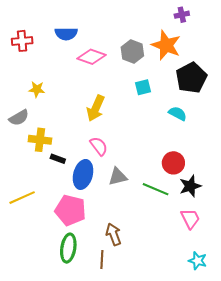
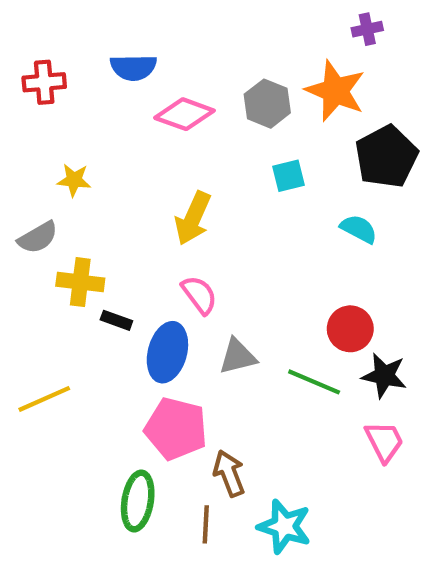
black star: (190, 186) -> (384, 376), turned 30
pink pentagon: (70, 210) -> (176, 429), moved
cyan star: (198, 261) -> (284, 526), moved, size x1.4

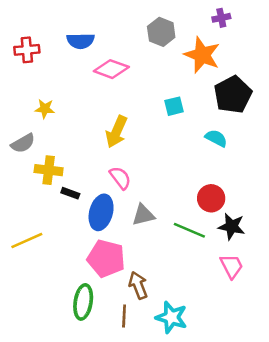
gray hexagon: (267, 104) -> (161, 32), moved

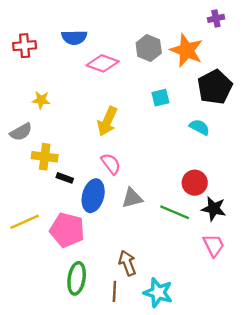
purple cross: (221, 18) -> (216, 18), moved
gray hexagon: (161, 32) -> (149, 48), moved
pink pentagon: (106, 258) -> (67, 230), moved

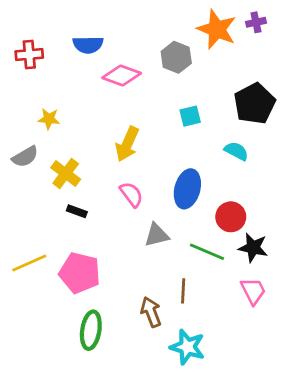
orange star: (186, 50) -> (217, 29), moved
yellow cross: (45, 157) -> (66, 173), moved, turned 30
blue ellipse: (93, 196) -> (187, 189), moved
brown line: (114, 291) -> (183, 291), moved

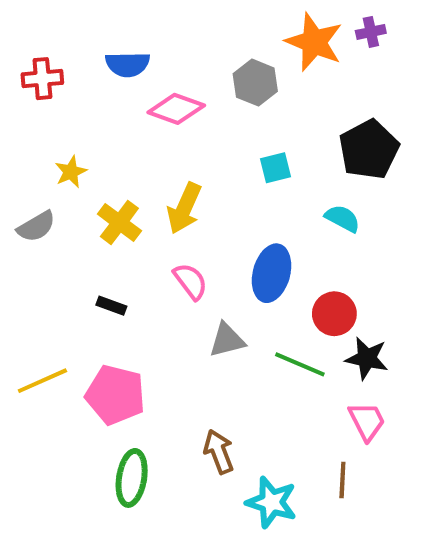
yellow star: (49, 119) -> (71, 172), turned -30
yellow cross: (66, 173) -> (119, 222), moved
brown line: (183, 291) -> (342, 480), moved

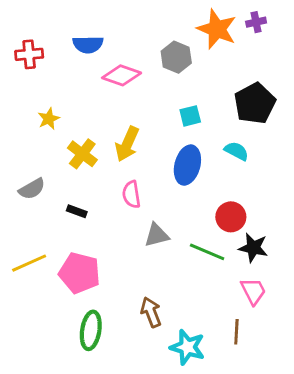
gray semicircle: (36, 227) -> (32, 189), moved
blue ellipse: (272, 273) -> (187, 165), moved
pink semicircle: (190, 281) -> (131, 194), turned -152

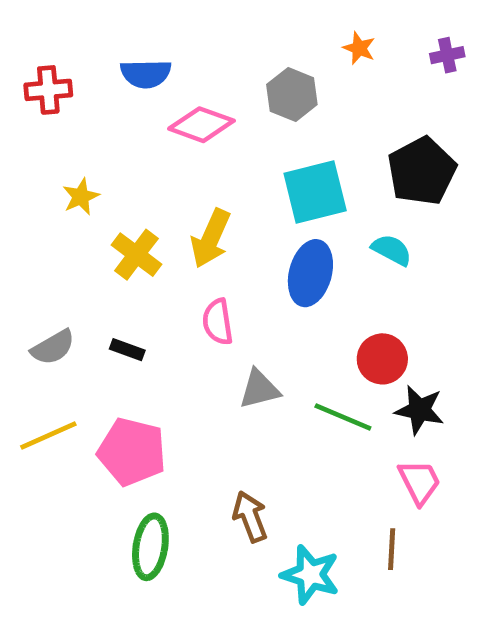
purple cross: (256, 22) -> (447, 55), moved
orange star: (217, 29) -> (359, 48), size x0.5
cyan square: (190, 116) -> (315, 192), size x1.8
gray semicircle: (32, 189) -> (53, 347), moved

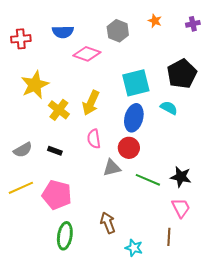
gray hexagon: (292, 95) -> (118, 31), moved
yellow star: (81, 197) -> (35, 85), size x1.8
red circle: (382, 359) -> (129, 148), moved
cyan star: (310, 575) -> (134, 248), size x0.7

